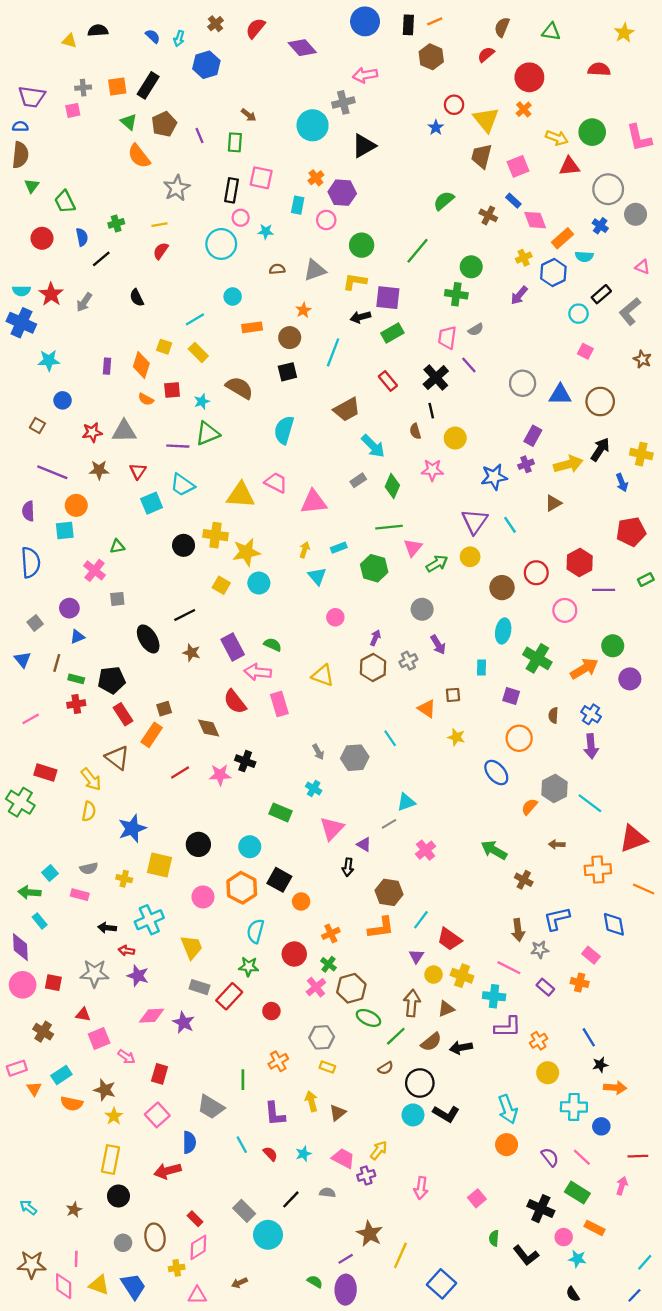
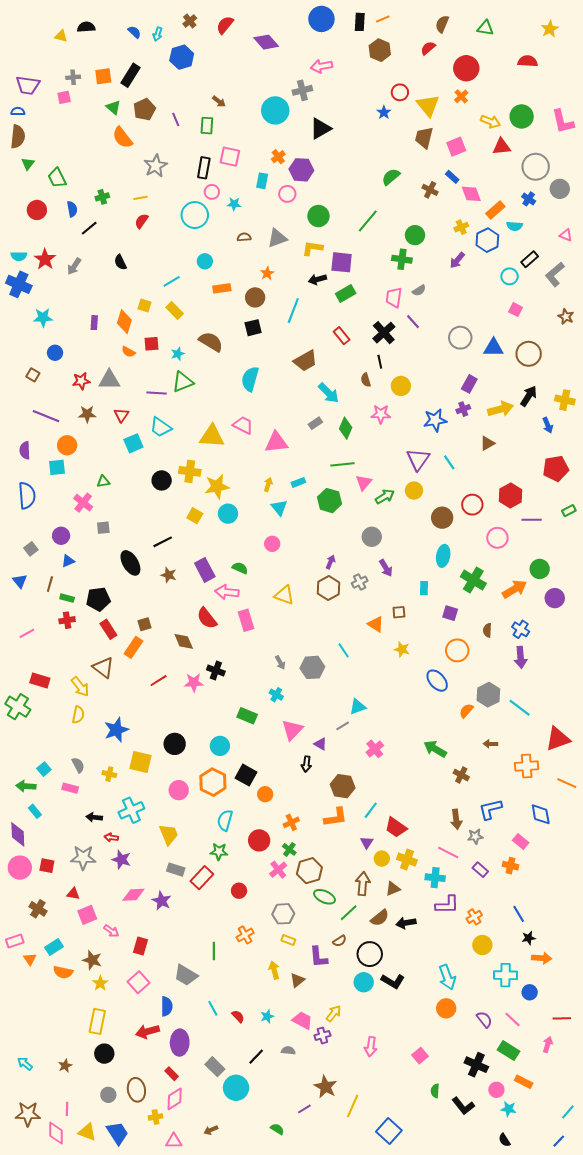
pink circle: (335, 617) -> (272, 544), moved
gray semicircle: (89, 868) -> (78, 765), turned -105
purple L-shape: (275, 1114) -> (318, 957), moved
purple ellipse: (346, 1290) -> (180, 1043), moved

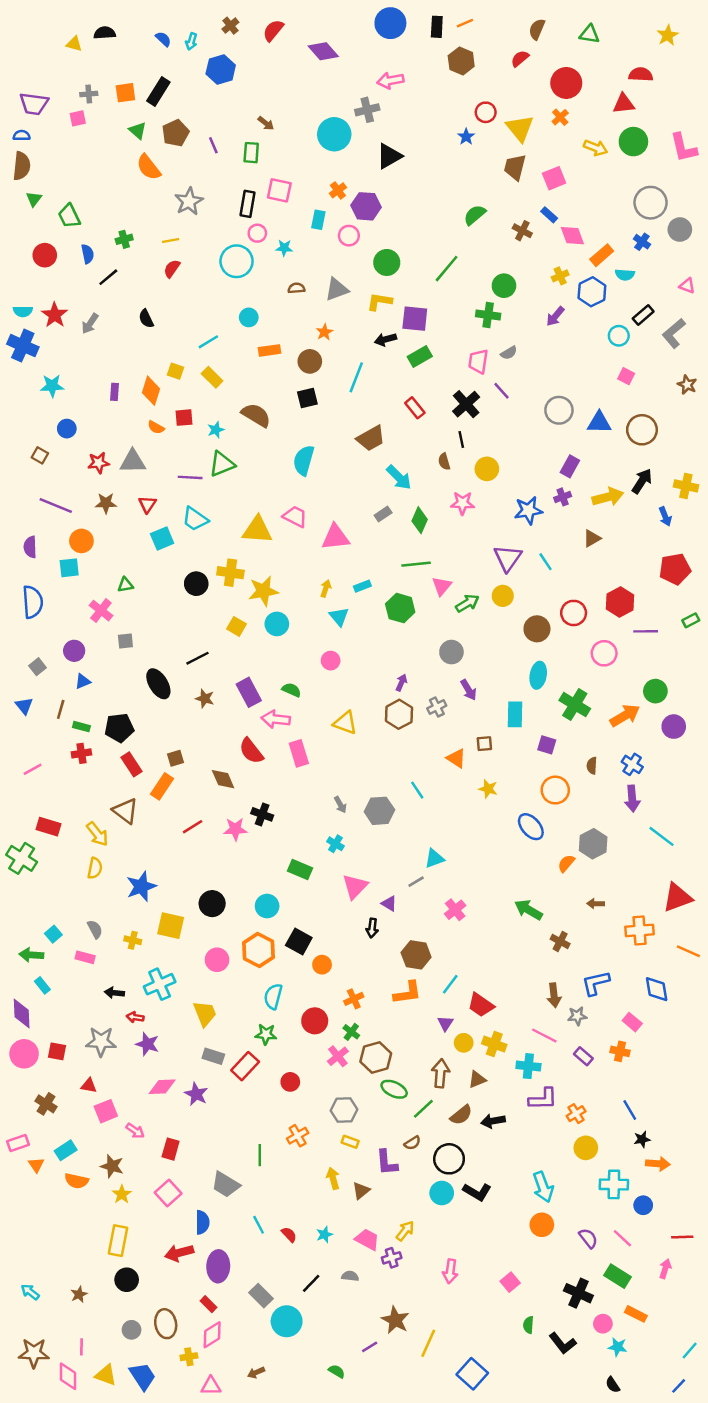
red triangle: (501, 147) -> (624, 104), moved
cyan rectangle: (424, 588) -> (515, 714), size x1.5
cyan line: (520, 708) -> (662, 836), moved

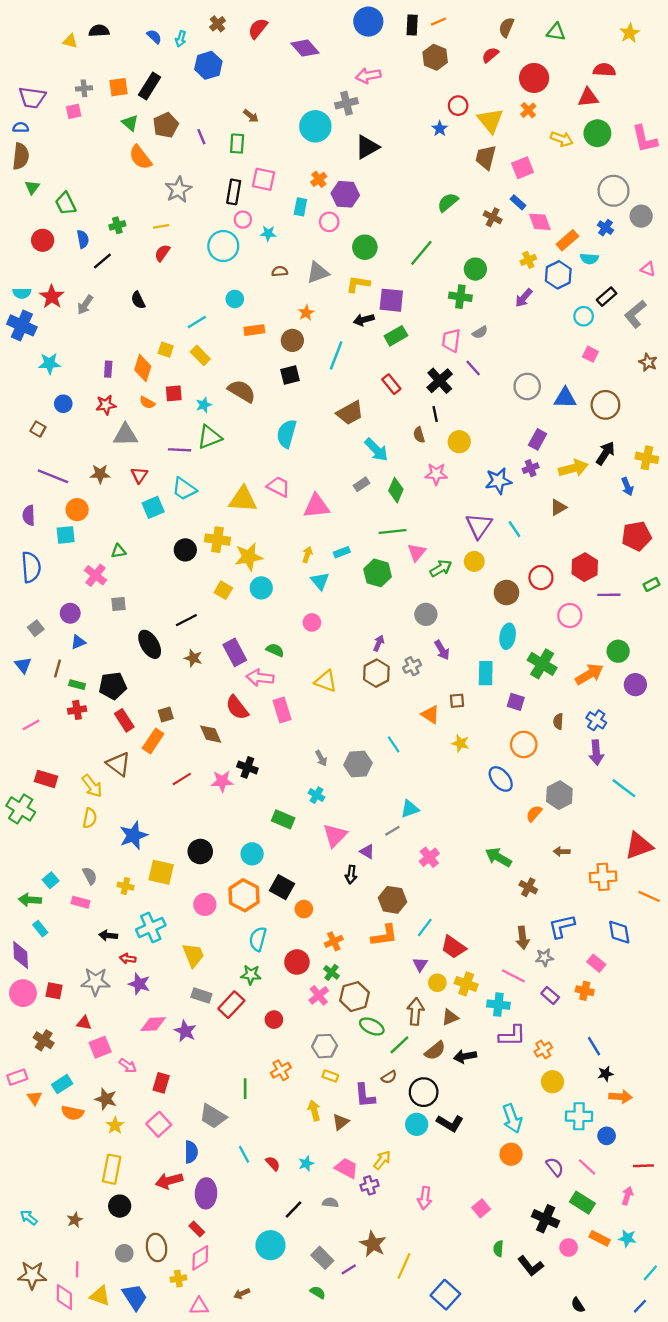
red star: (99, 463) -> (106, 405), moved
gray rectangle: (261, 1296) -> (322, 1258), moved
cyan star: (618, 1347) -> (627, 1238), moved

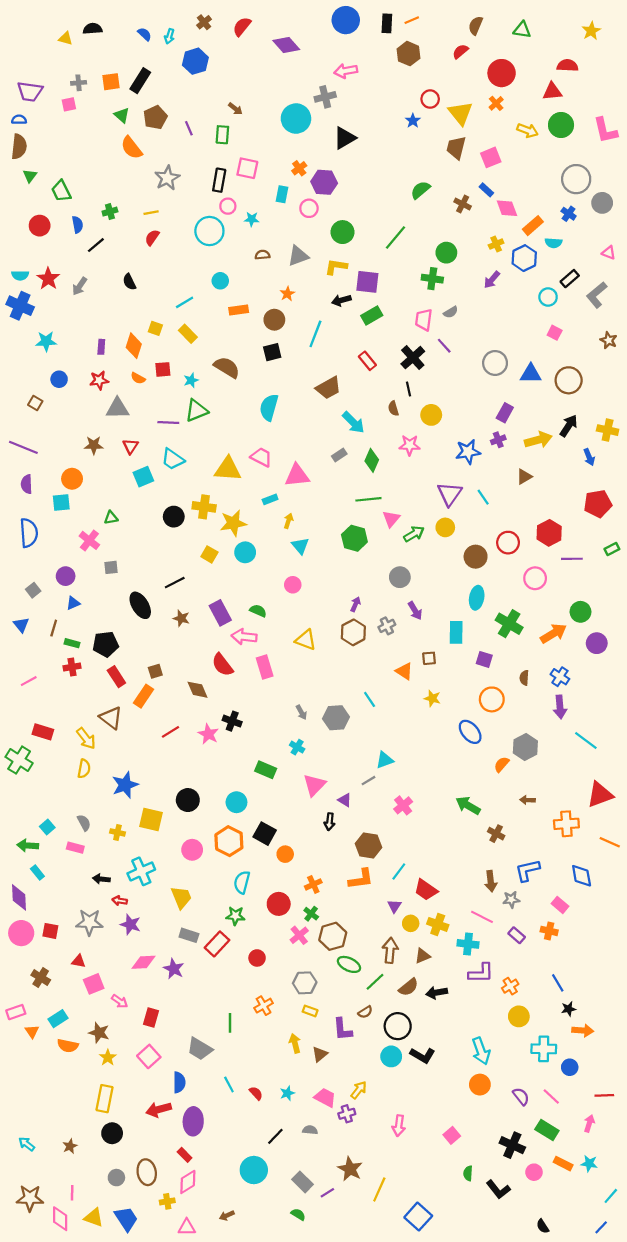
purple line: (53, 476) -> (23, 447), moved
cyan rectangle: (342, 552) -> (270, 499), moved
pink star: (222, 781) -> (208, 734), turned 30

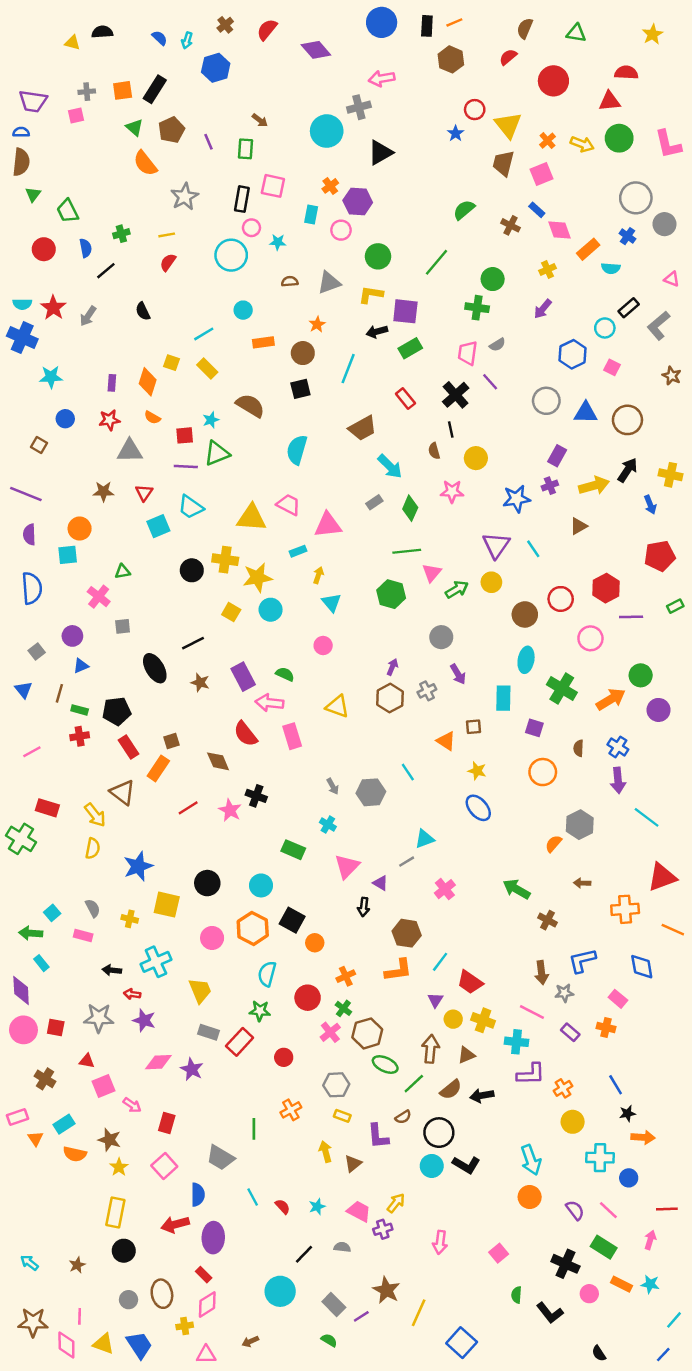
orange cross: (496, 103) -> (548, 141), moved
blue hexagon: (524, 258) -> (573, 354), moved
red square: (163, 369) -> (185, 435), moved
blue ellipse: (470, 732) -> (478, 808), moved

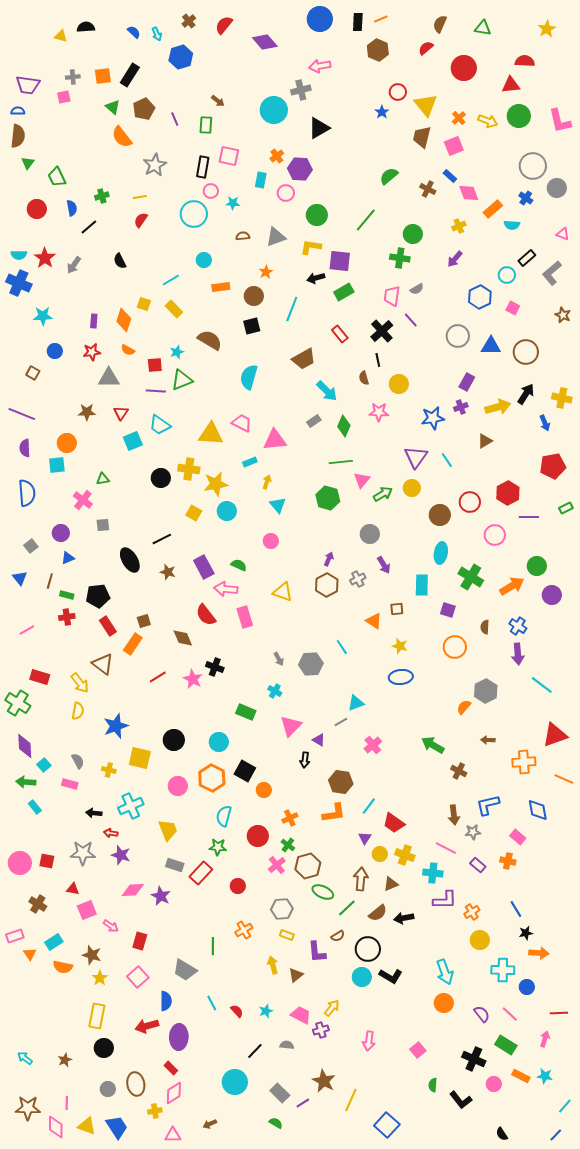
cyan arrow: (187, 40) -> (157, 34), turned -40
blue ellipse: (478, 808) -> (401, 677), turned -55
purple diamond: (21, 990) -> (25, 746), moved

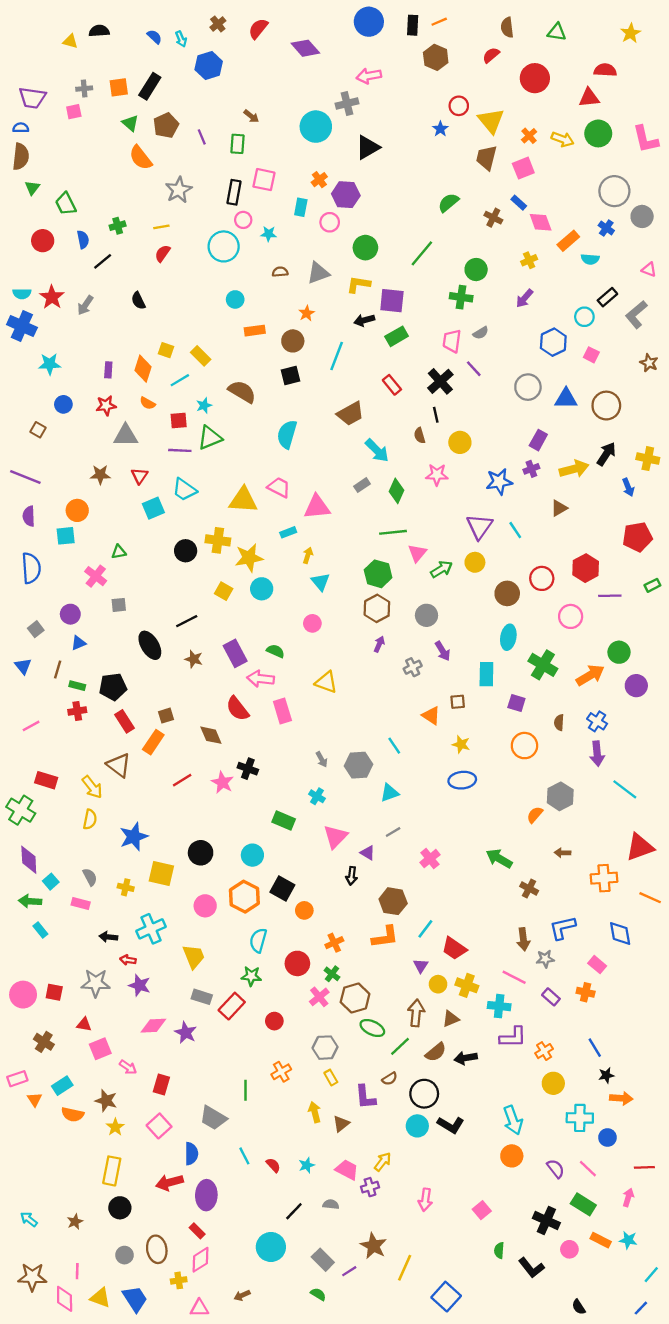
brown semicircle: (440, 24) -> (507, 27), turned -30
cyan line: (171, 280) -> (180, 380), moved
brown hexagon: (327, 585) -> (377, 608), moved
cyan triangle: (356, 703) -> (390, 793), moved
yellow rectangle: (287, 935) -> (331, 1078), turned 40

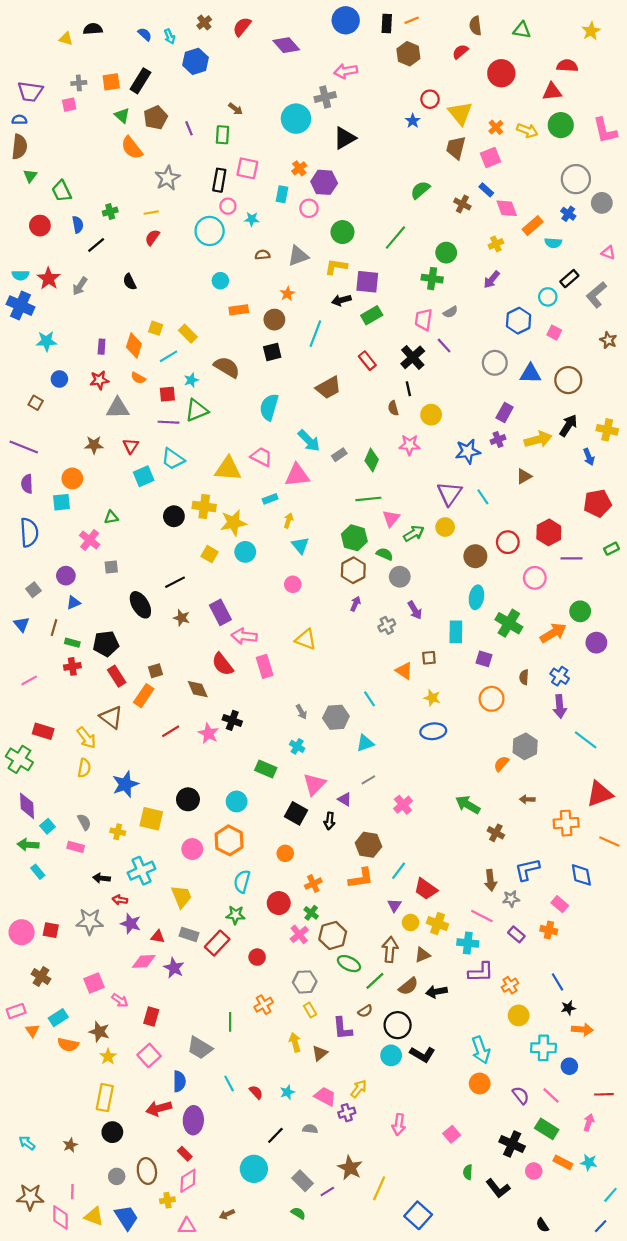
cyan arrow: (377, 450) -> (309, 441), moved
green semicircle: (275, 651) -> (385, 554), moved
black square: (282, 889) -> (296, 813), moved
red triangle: (84, 1025) -> (158, 937), moved

